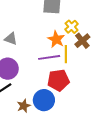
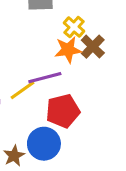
orange star: (56, 39) -> (68, 50), moved, turned -30
yellow line: (66, 54) -> (23, 90), moved, turned 60

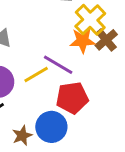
yellow cross: (74, 27) -> (90, 20), size x1.5
purple line: (45, 78) -> (58, 65), turned 40

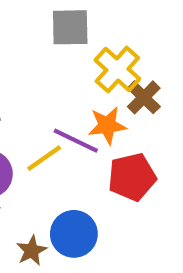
orange star: (83, 41) -> (107, 125), moved
red pentagon: (72, 98) -> (132, 177), moved

